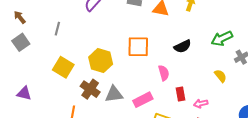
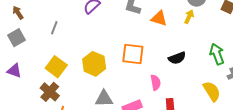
green arrow: (222, 38) -> (217, 54), turned 90
yellow semicircle: (220, 76) -> (212, 91), size x1.5
brown cross: (90, 89) -> (50, 92), moved
purple triangle: (24, 93) -> (14, 71), moved

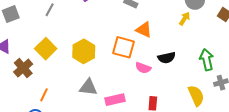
orange triangle: (159, 18) -> (144, 30), moved
pink semicircle: (156, 82) -> (143, 68), moved, turned 112
brown cross: (50, 92) -> (23, 68), moved

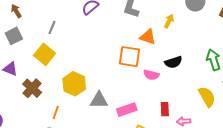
yellow arrow: (185, 19) -> (169, 21), moved
yellow square: (46, 49) -> (45, 54), moved
yellow hexagon: (84, 51) -> (74, 84), moved

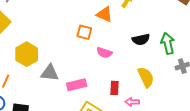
orange square: (130, 57) -> (84, 32), size x0.7
black semicircle: (173, 62) -> (141, 39), moved
yellow semicircle: (207, 97) -> (146, 77), moved

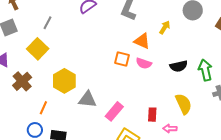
pink semicircle: (104, 53) -> (144, 63), moved
pink rectangle: (77, 85) -> (114, 111), turned -36

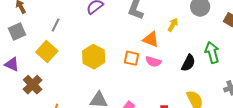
black semicircle: (179, 66) -> (188, 63), turned -48
green arrow: (205, 70) -> (212, 52), moved
yellow hexagon: (64, 81) -> (94, 57), moved

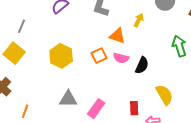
orange square: (132, 58) -> (99, 56), turned -35
black semicircle: (188, 63) -> (142, 65), moved

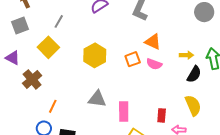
yellow arrow: (139, 20) -> (186, 55), moved, turned 56
black semicircle: (142, 65) -> (194, 74), moved
pink rectangle: (96, 109) -> (124, 112), turned -42

